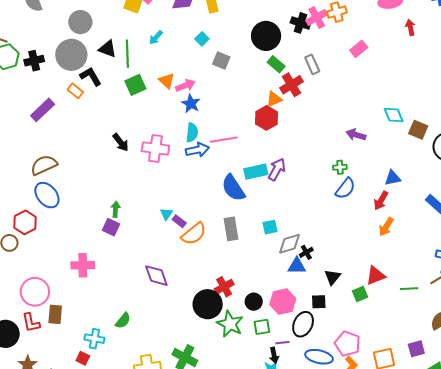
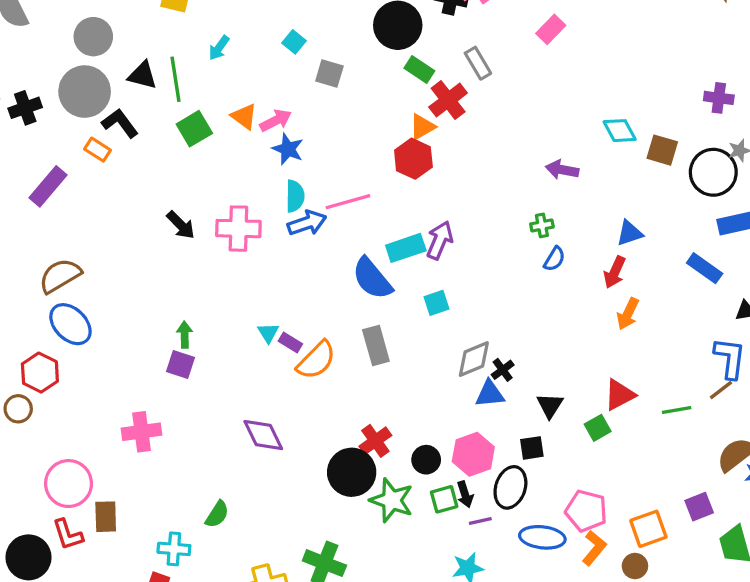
blue semicircle: (345, 188) -> (554, 259), size x0.7
cyan square: (270, 227) -> (437, 303), moved
black arrow: (274, 355) -> (465, 494), moved

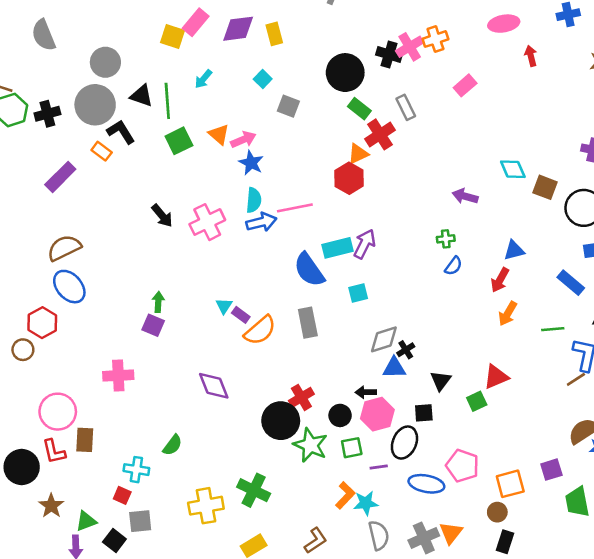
pink cross: (238, 229) -> (207, 222), turned -32
green line: (677, 410) -> (553, 329), moved
black arrow: (465, 494) -> (366, 392), moved, turned 102
orange L-shape: (594, 548) -> (345, 495), moved

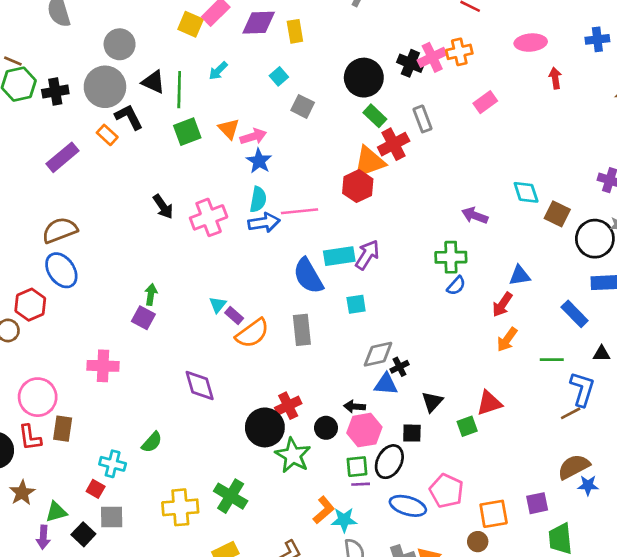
orange triangle: (358, 154) -> (369, 162), size x1.5
green cross: (446, 239) -> (451, 257), size x1.6
green square: (352, 448) -> (357, 467), moved

